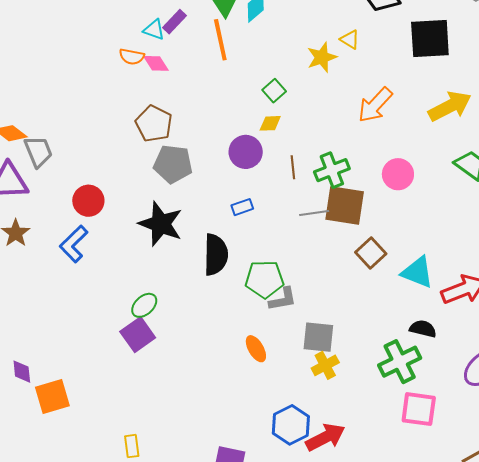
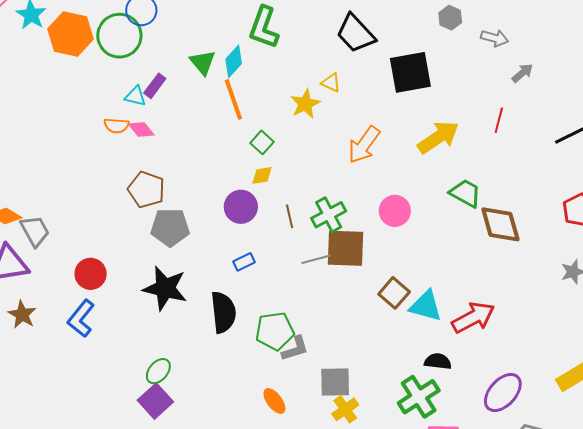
orange line: (220, 40) -> (233, 99), moved
brown square: (371, 253) -> (394, 293), moved

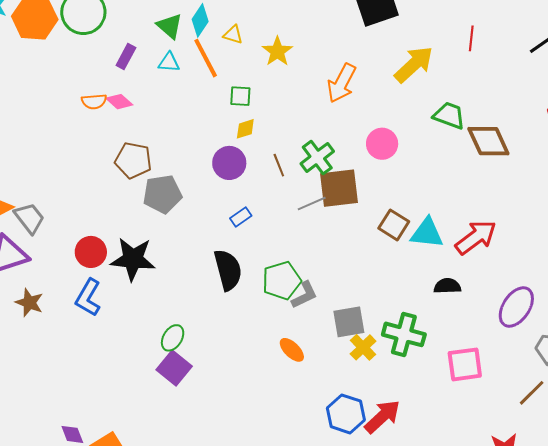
yellow triangle: (331, 83) -> (233, 35), moved
cyan triangle: (135, 96) -> (169, 62), moved
green square: (262, 142) -> (240, 96), turned -30
black star: (165, 288) -> (133, 259), moved
green cross: (419, 397) -> (404, 334), moved, turned -33

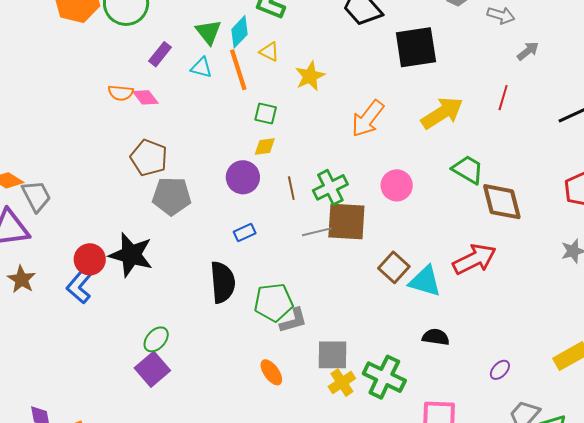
red arrow: (476, 237) -> (474, 259), moved
red circle: (91, 252) -> (90, 259), moved
purple ellipse: (516, 307) -> (500, 370), size x0.5

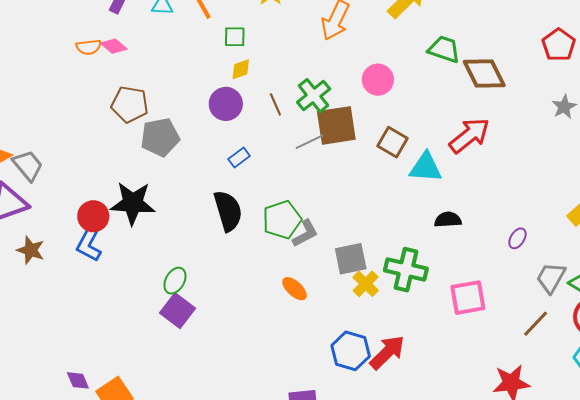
brown square: (394, 267) -> (393, 142), moved

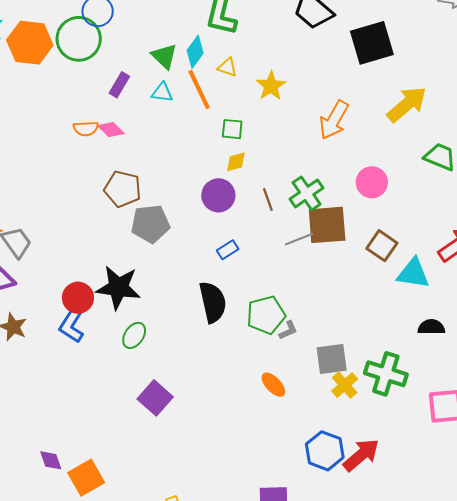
gray L-shape: (305, 233) -> (288, 330), size x0.7
green ellipse: (175, 281) -> (134, 335), moved

